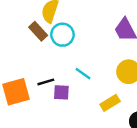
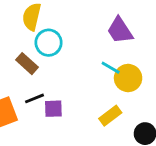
brown rectangle: (38, 31) -> (27, 64), moved
cyan line: (83, 74) -> (111, 68), moved

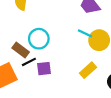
cyan circle: (49, 43) -> (39, 39), moved
brown rectangle: (27, 64) -> (21, 50), moved

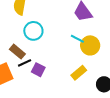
cyan circle: (39, 39) -> (33, 31), moved
purple square: (44, 69) -> (38, 70), turned 32

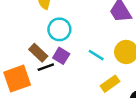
cyan line: (77, 39) -> (96, 55), moved
purple square: (38, 70) -> (61, 56), moved

